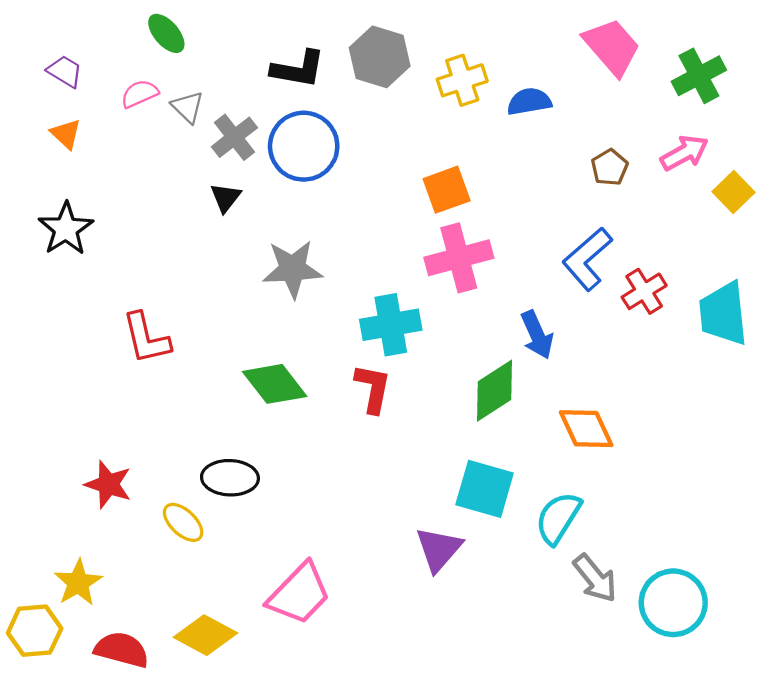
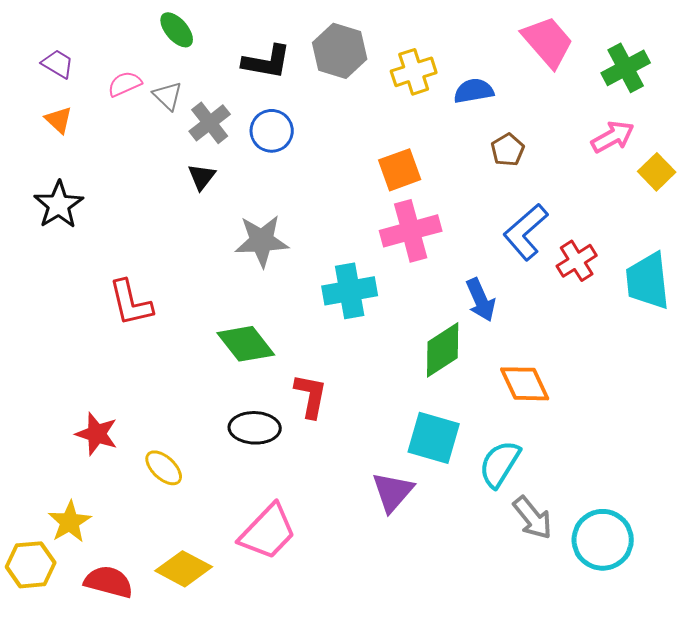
green ellipse: (166, 33) -> (177, 30), moved
blue circle: (304, 146) -> (272, 131), size x0.7
brown pentagon: (610, 167) -> (508, 150), moved
red L-shape: (373, 388) -> (311, 396), moved
black ellipse: (230, 478) -> (255, 428), moved

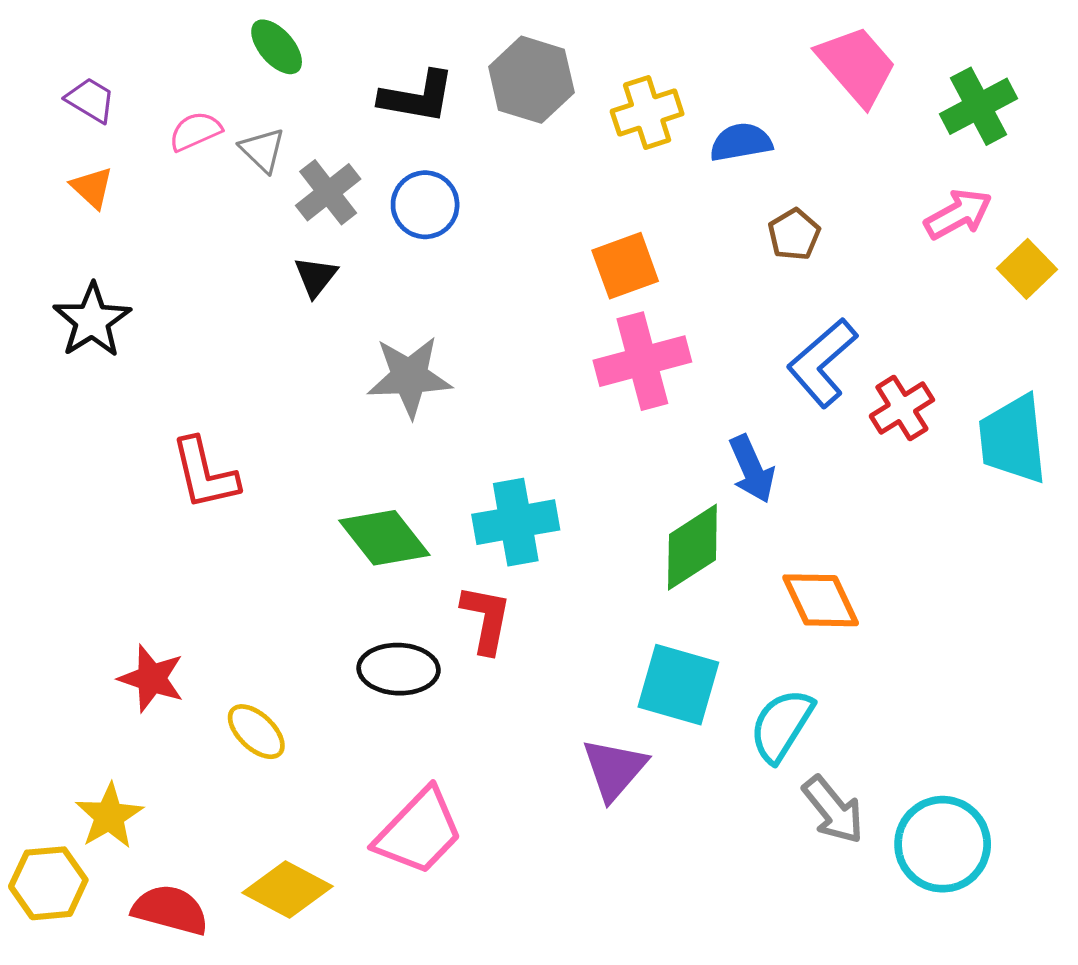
cyan cross: (350, 291) -> (516, 522), moved

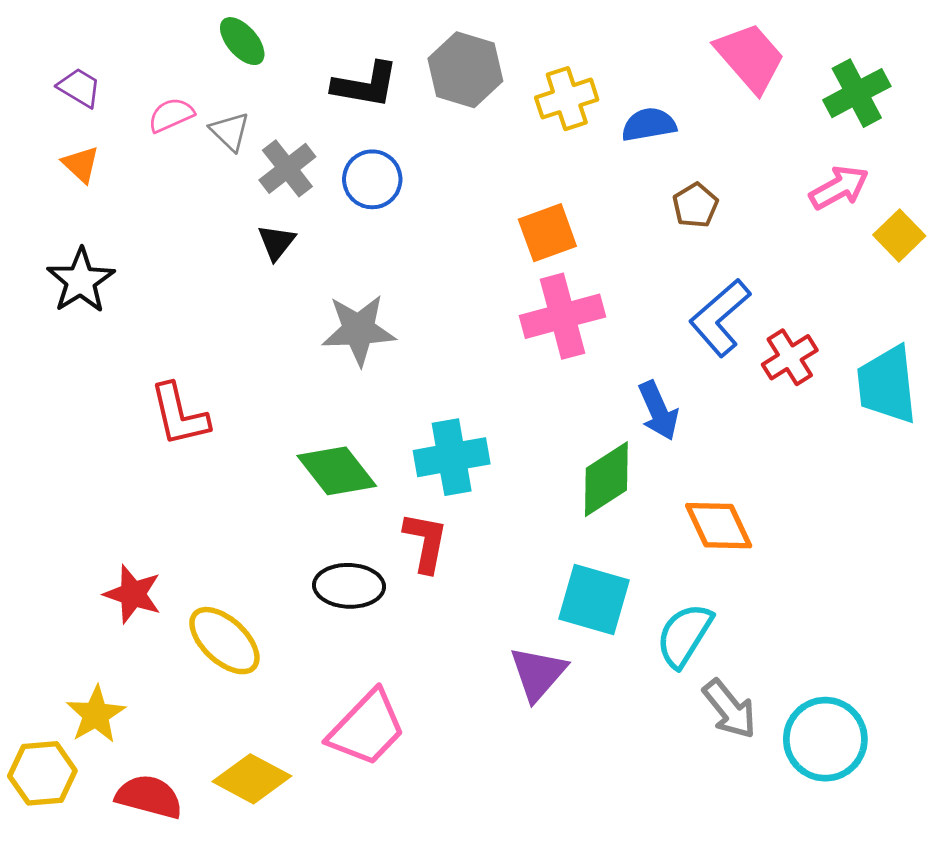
yellow ellipse: (256, 732) -> (224, 641), size x1.4

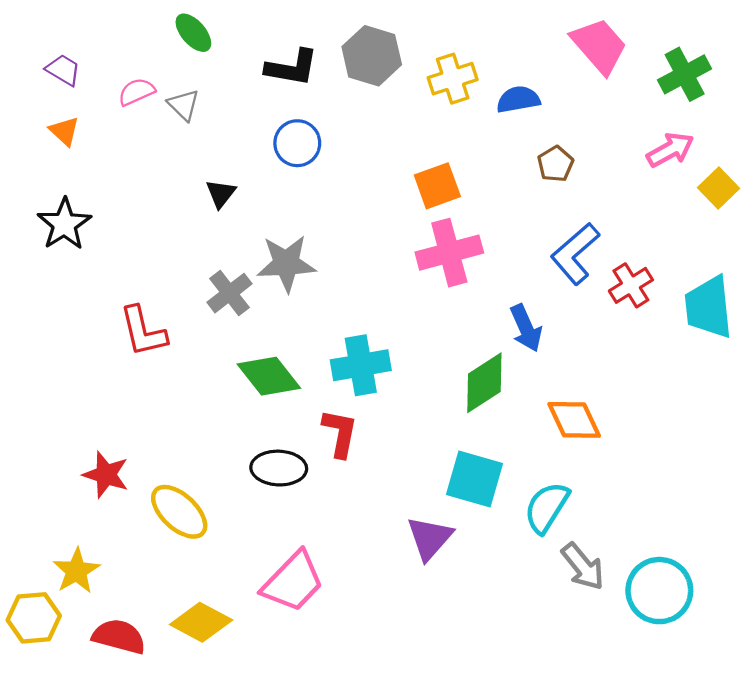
gray cross: (287, 168) -> (229, 293), moved

